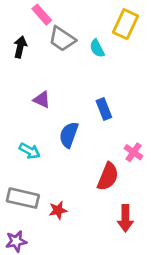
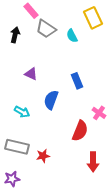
yellow rectangle: (125, 24) -> (93, 18), turned -50

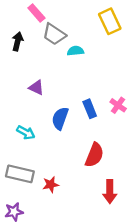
cyan semicircle: (72, 36) -> (75, 51), moved, turned 112
blue rectangle: (77, 81) -> (90, 109), moved
pink cross: (99, 113) -> (118, 105), moved

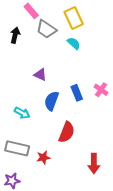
yellow rectangle: (110, 21) -> (74, 18), moved
cyan semicircle: (75, 51) -> (74, 43), moved, turned 48
purple triangle: (36, 88) -> (40, 75), moved
red semicircle: (94, 155) -> (67, 132), moved

